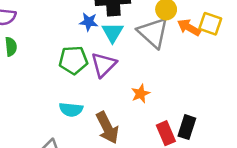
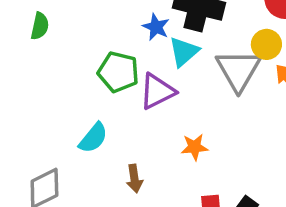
cyan semicircle: (71, 110) -> (93, 138), turned -75
brown arrow: (107, 128) -> (134, 178), size x0.6

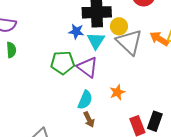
yellow circle: (266, 44) -> (119, 26), moved
purple triangle: (157, 91) -> (87, 67), turned -40
cyan semicircle: (93, 138) -> (85, 100), moved

